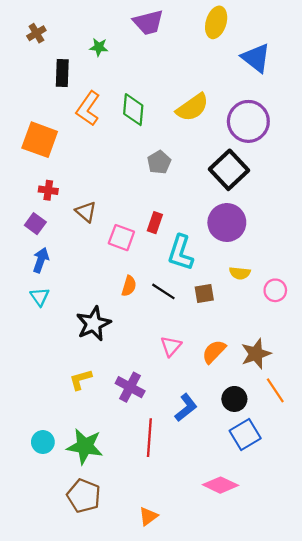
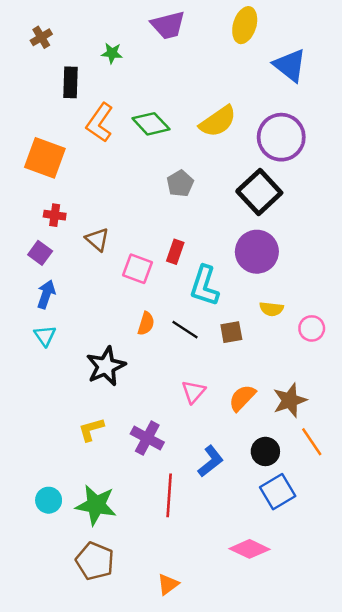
green diamond: (133, 110) -> (151, 124), turned -48

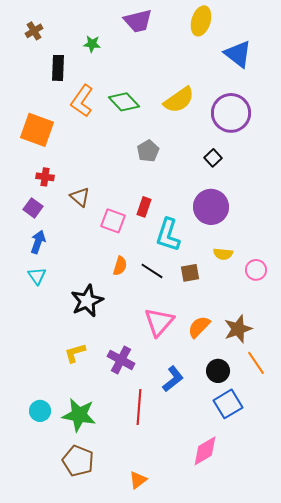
black square: (259, 192) -> (213, 158), size x0.5
pink triangle: (194, 392) -> (159, 322), size x1.5
pink diamond: (250, 549) -> (205, 451), turned -56

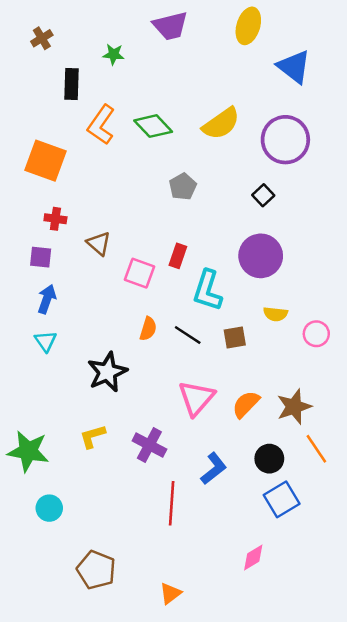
purple square: (33, 208) -> (41, 257), turned -30
green star: (79, 415) -> (28, 451), moved
pink diamond: (205, 451) -> (253, 558), size x0.7

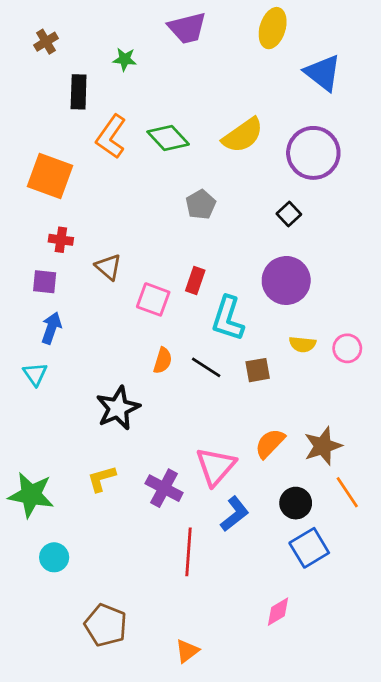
pink circle: (316, 334) -> (347, 348), moved
cyan triangle: (46, 341) -> (35, 374), moved
pink triangle: (196, 398) -> (216, 466), moved

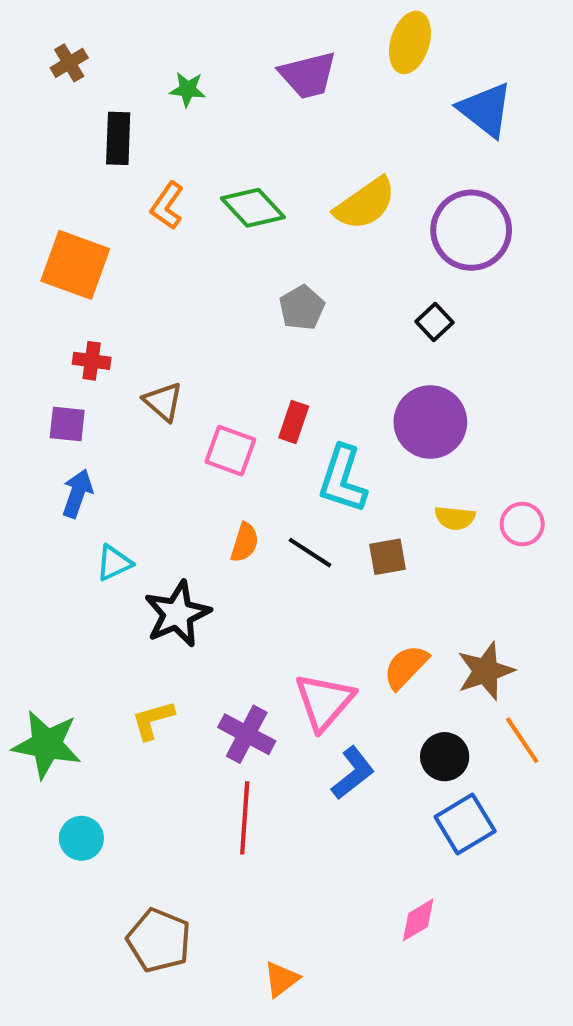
purple trapezoid: (187, 28) -> (308, 75), moved
orange L-shape: (111, 137) -> (167, 206), size x0.7
cyan triangle: (35, 374) -> (114, 563), moved, turned 40
red line: (188, 552) -> (245, 818), moved

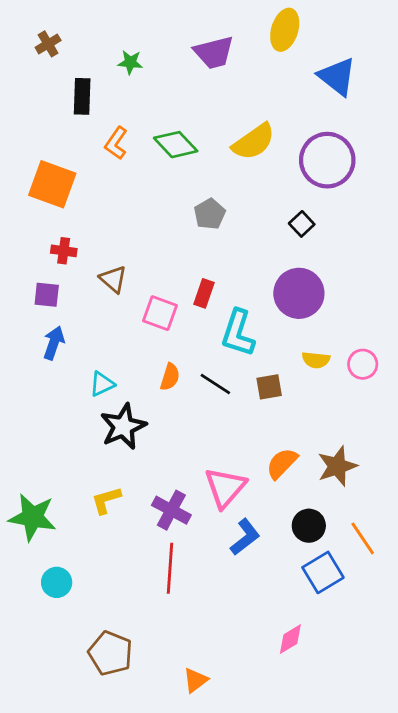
cyan triangle: (114, 563) -> (102, 384), moved
orange line: (522, 740) -> (363, 538), moved

